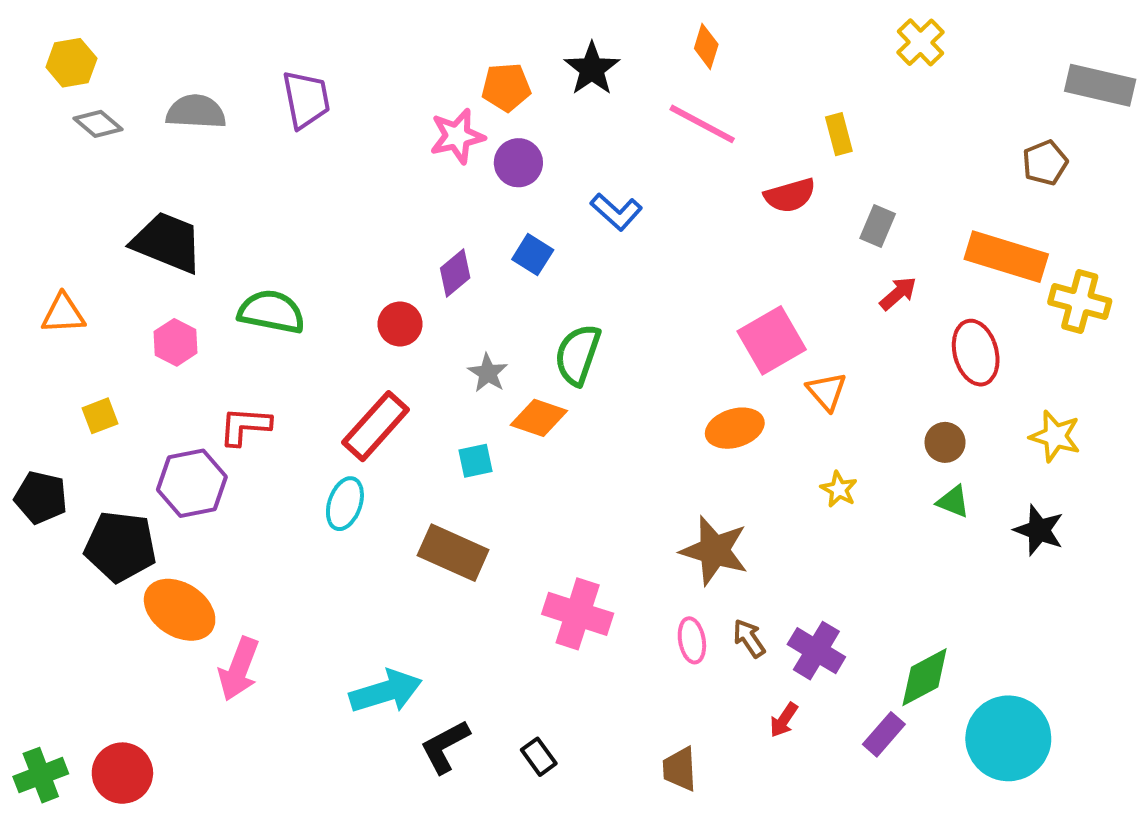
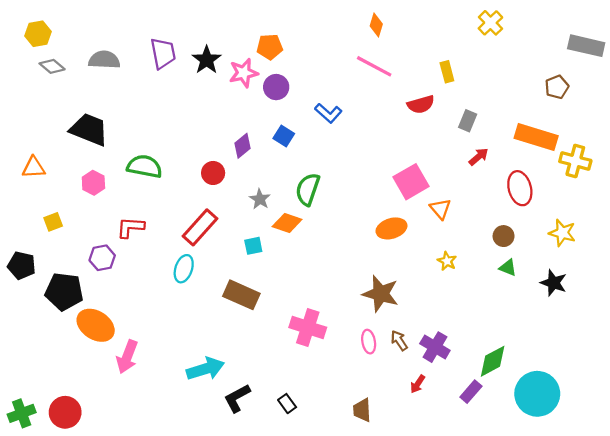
black star: (592, 69) -> (207, 60), moved
purple hexagon: (192, 483) -> (102, 258), size x0.7

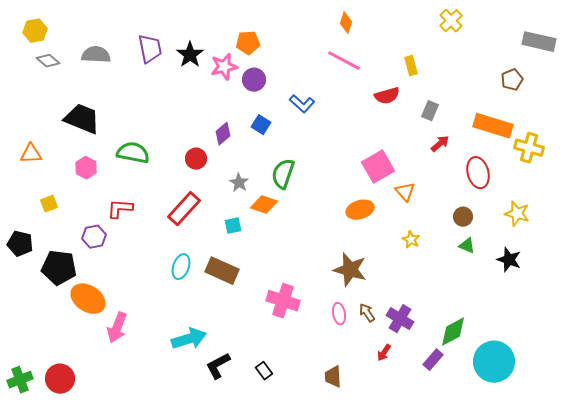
cyan ellipse: (184, 269) -> (181, 267), moved

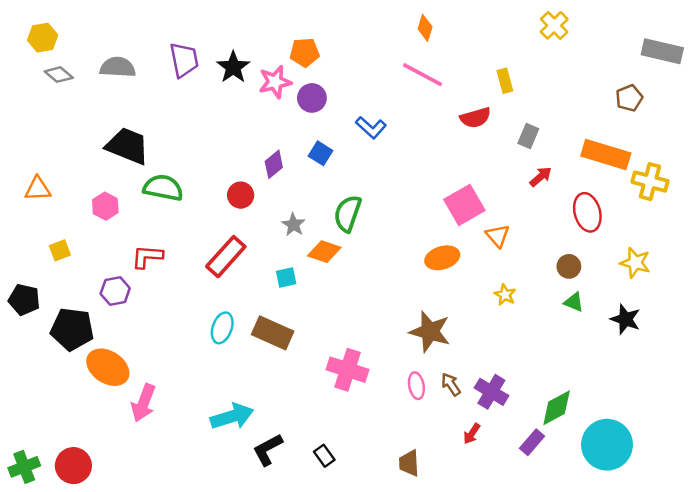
black trapezoid: (82, 119) -> (127, 146), moved

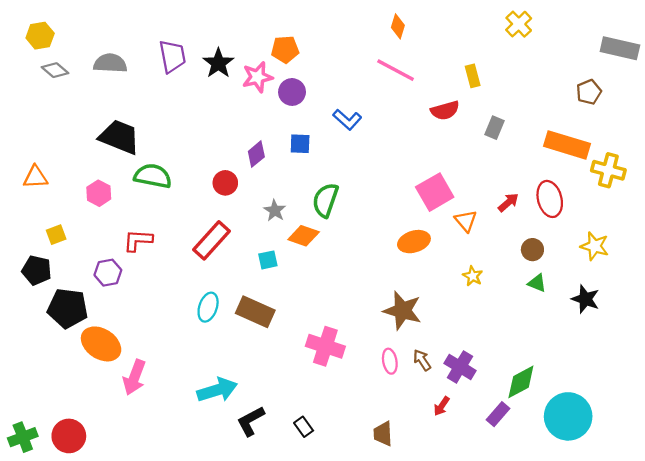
blue square: (321, 153) -> (300, 144), turned -30
red arrow: (541, 177) -> (508, 202), moved
black pentagon: (24, 300) -> (37, 270), moved

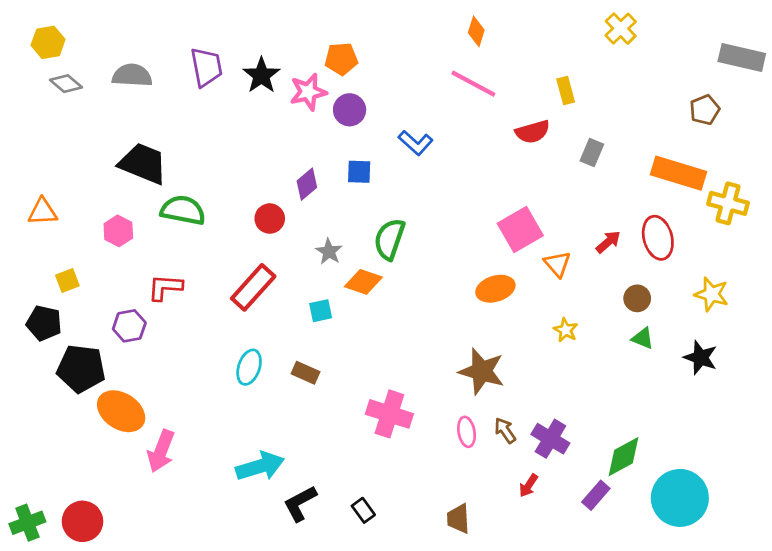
brown rectangle: (255, 312) -> (305, 373), size x0.6

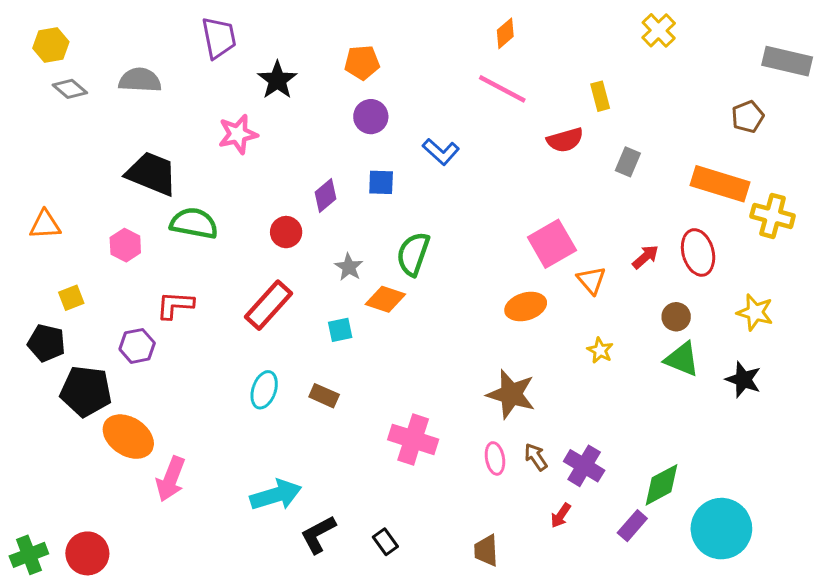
orange diamond: (476, 31) -> (505, 33), turned 32
purple trapezoid: (206, 67) -> (219, 38), moved
pink star: (308, 92) -> (238, 134), moved
green triangle: (643, 338) -> (682, 359), size x1.5

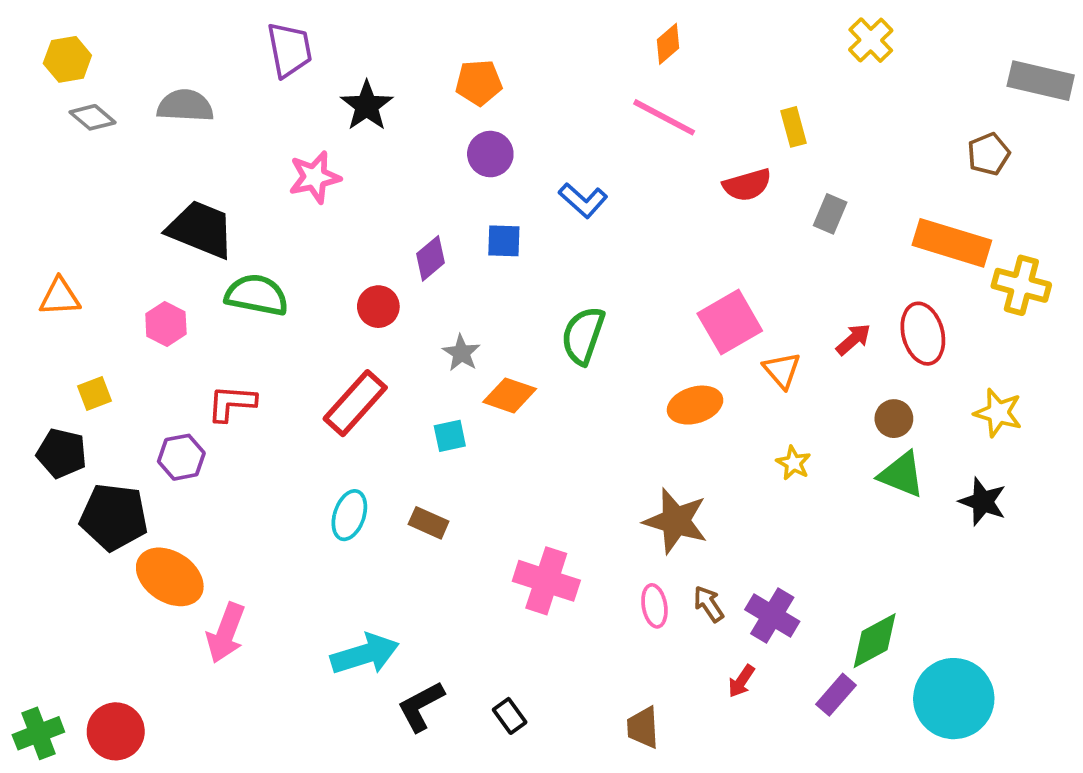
green semicircle: (413, 254) -> (583, 336), moved

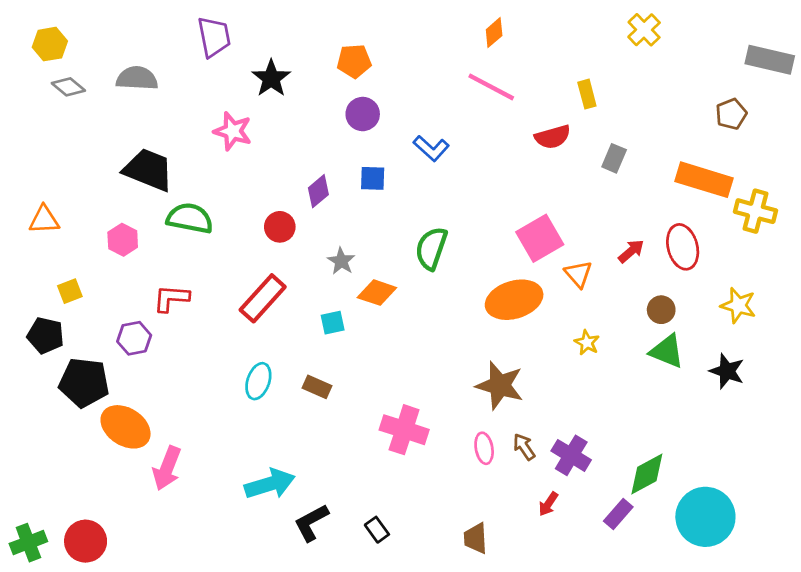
pink star: (315, 177) -> (233, 131), turned 30
orange ellipse: (695, 405) -> (514, 300), size x1.4

